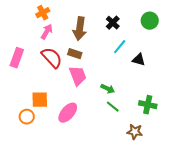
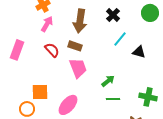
red semicircle: (52, 58) -> (52, 50), size x0.7
green arrow: (108, 89) -> (108, 81), turned -64
green line: (113, 107) -> (113, 99), turned -40

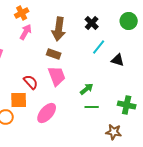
red semicircle: (52, 50) -> (31, 82), moved

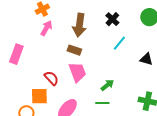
black triangle: (118, 60) -> (146, 59), moved
green line: (92, 107) -> (102, 103), moved

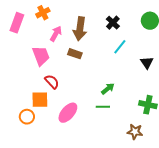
pink arrow: (46, 28) -> (56, 34), moved
pink rectangle: (16, 54) -> (17, 23), moved
black triangle: (146, 59) -> (147, 63), turned 40
pink trapezoid: (77, 72) -> (41, 56), moved

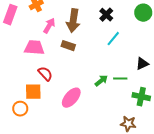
pink trapezoid: (41, 56) -> (34, 48), turned -65
black triangle: (147, 63) -> (142, 64), moved, turned 40
green line: (103, 107) -> (120, 79), moved
pink ellipse: (68, 113) -> (71, 98), moved

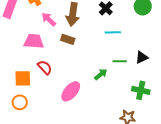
pink arrow: (49, 26) -> (49, 19), turned -77
cyan line: (113, 39) -> (113, 32), turned 49
green line: (120, 79) -> (120, 61), moved
orange square: (33, 92) -> (23, 78), moved

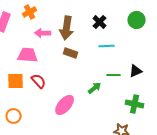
pink arrow: (49, 19) -> (43, 33), turned -42
brown rectangle: (68, 39) -> (71, 53), moved
orange square: (23, 78) -> (16, 81), moved

